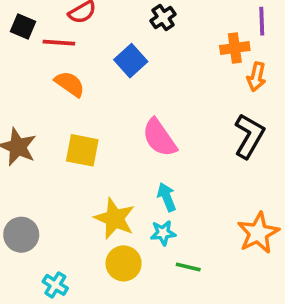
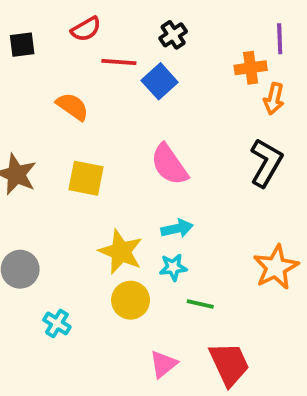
black square: (23, 26) -> (22, 45), turned -30
red line: (59, 43) -> (119, 62), moved
blue square: (131, 61) -> (160, 81), moved
cyan arrow: (167, 197) -> (177, 229), turned 100

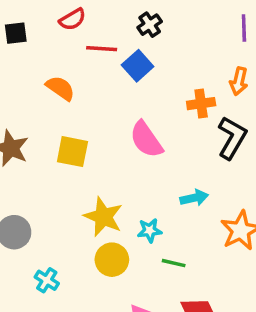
orange cross: (251, 68) -> (201, 104), moved
cyan arrow: (177, 229) -> (194, 198), moved

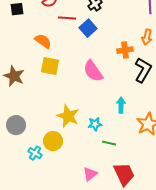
yellow square: (72, 152) -> (50, 66), moved
cyan arrow: (194, 198) -> (121, 105), turned -77
yellow circle: (112, 260) -> (53, 141), moved

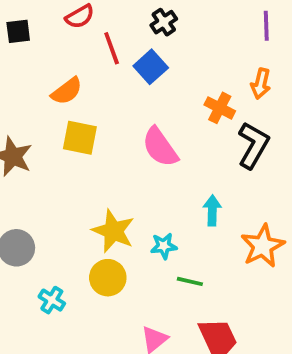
red line: (67, 18) -> (112, 48), turned 66
orange semicircle: (43, 41) -> (67, 91), turned 108
orange cross: (125, 50) -> (220, 108), turned 35
yellow circle: (53, 141) -> (108, 278), moved

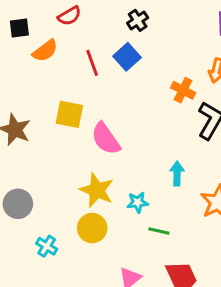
red line: (112, 48) -> (92, 63), moved
orange semicircle: (67, 91) -> (45, 51), moved
pink semicircle: (160, 147) -> (106, 139), moved

